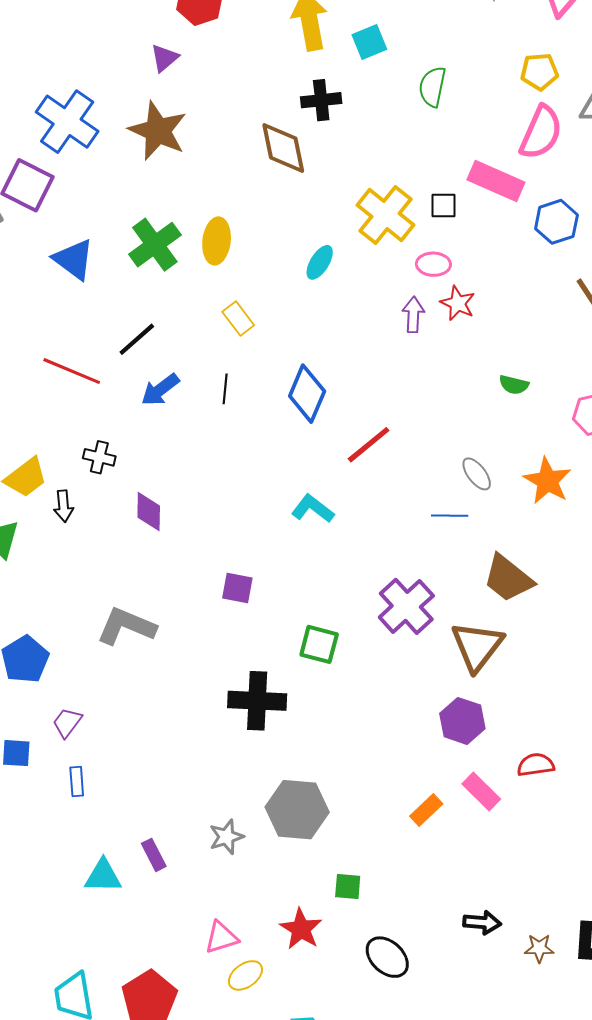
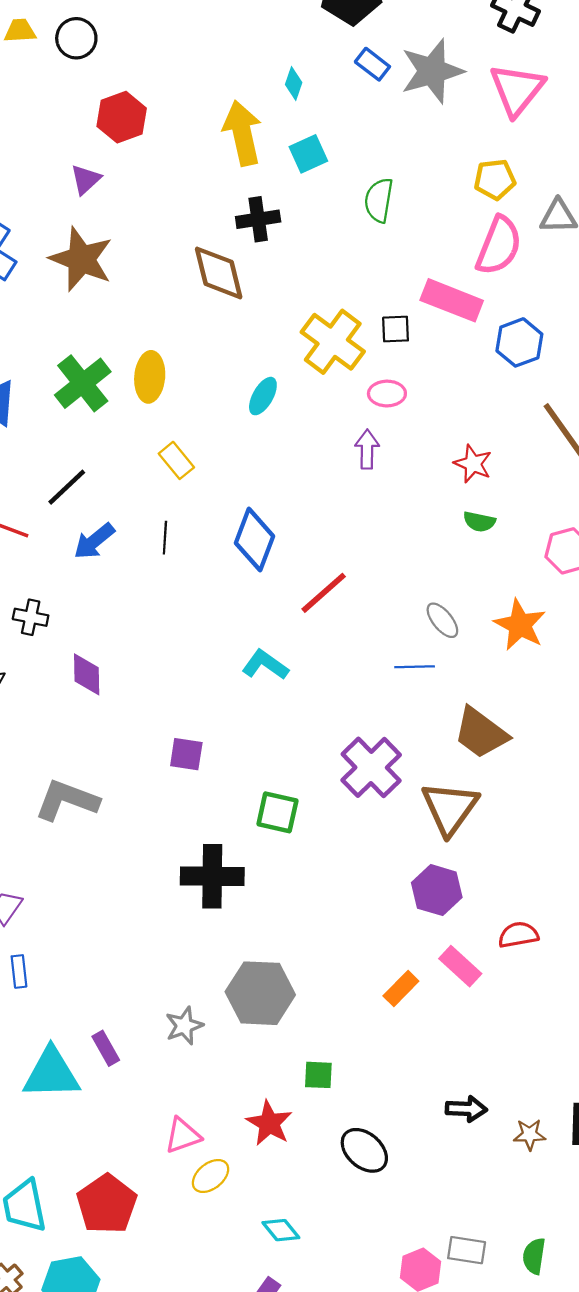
red star: (458, 303) -> (473, 464), moved
cyan triangle: (103, 876) -> (51, 1073), size x1.4

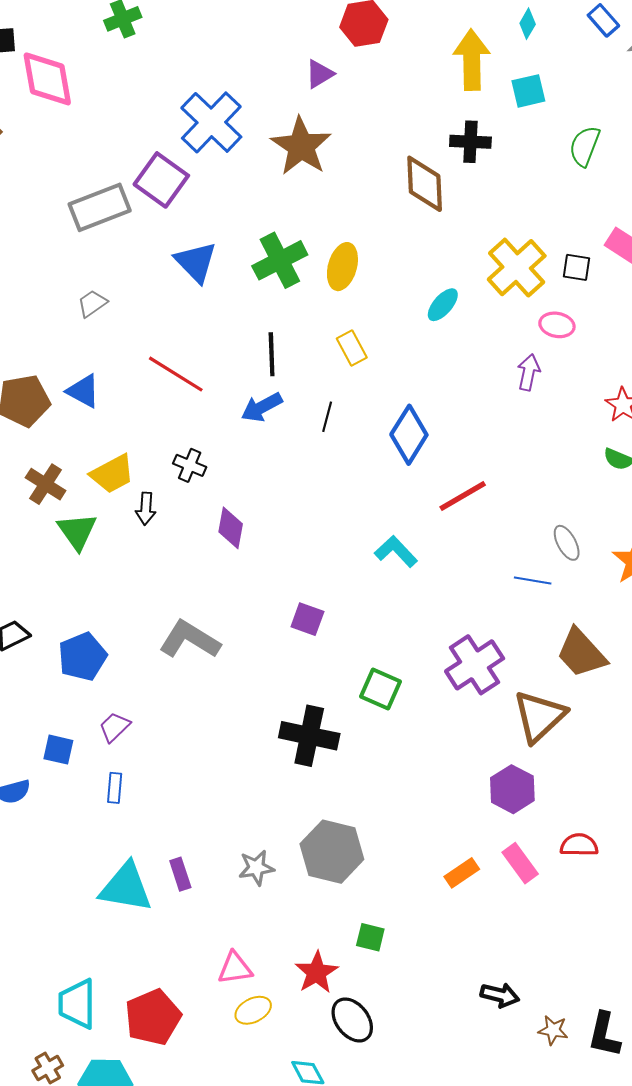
black line: (67, 487) -> (272, 354), moved, turned -60
black ellipse: (364, 1150) -> (352, 1020), moved

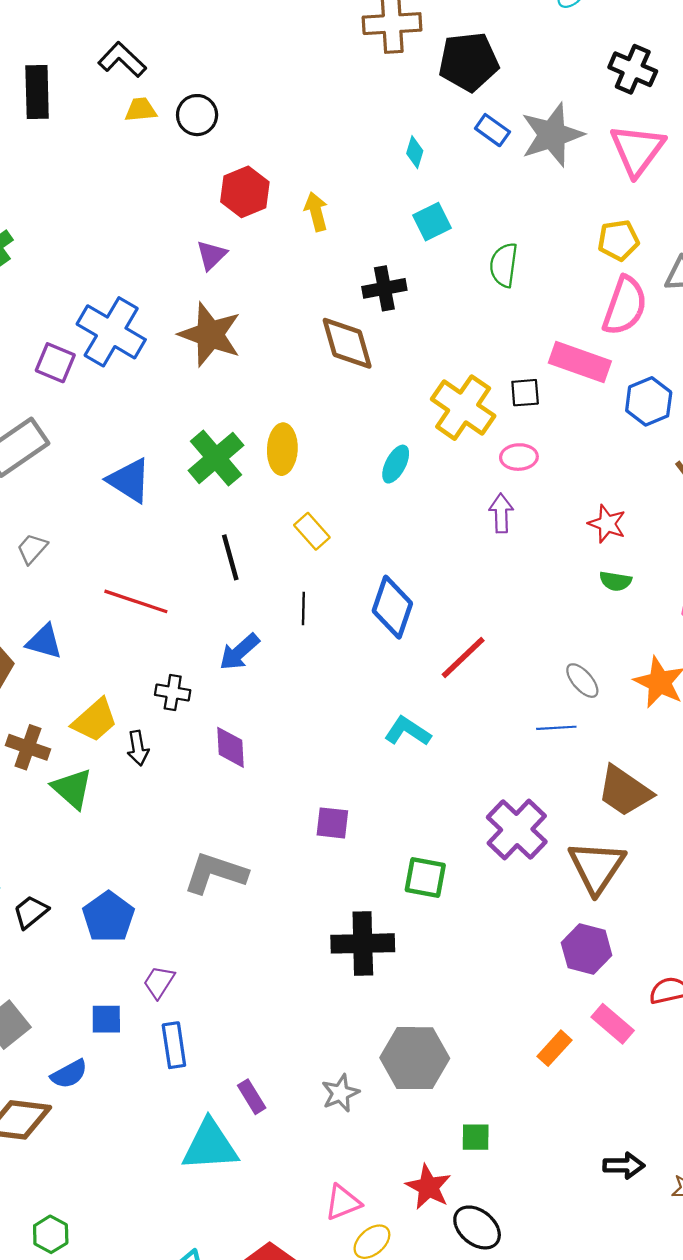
yellow arrow: (472, 60) -> (316, 212), moved, size x0.6
purple square: (161, 180) -> (55, 363), moved, size x0.7
blue arrow: (262, 407) -> (239, 652), moved
blue rectangle: (115, 788) -> (174, 1045), size x1.4
purple rectangle: (180, 874) -> (252, 1097), moved

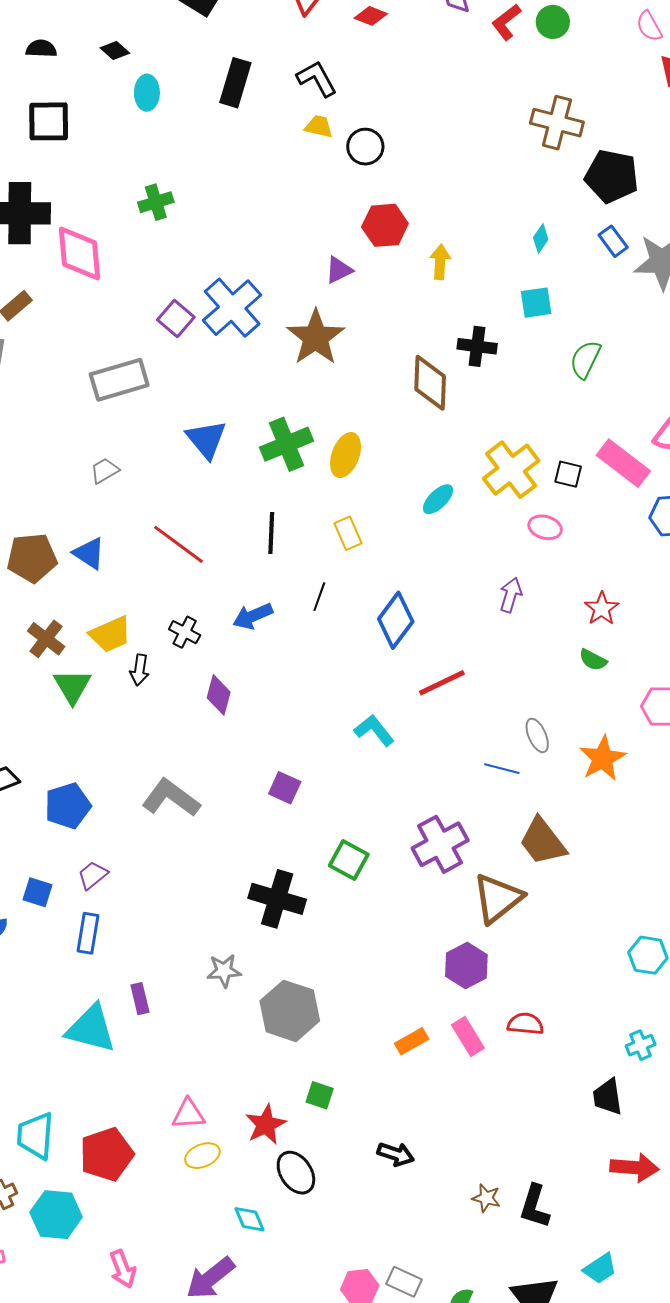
purple arrow: (501, 513) -> (511, 595), moved
gray star: (340, 1093) -> (224, 971), moved
black arrow: (624, 1166) -> (396, 1154), moved

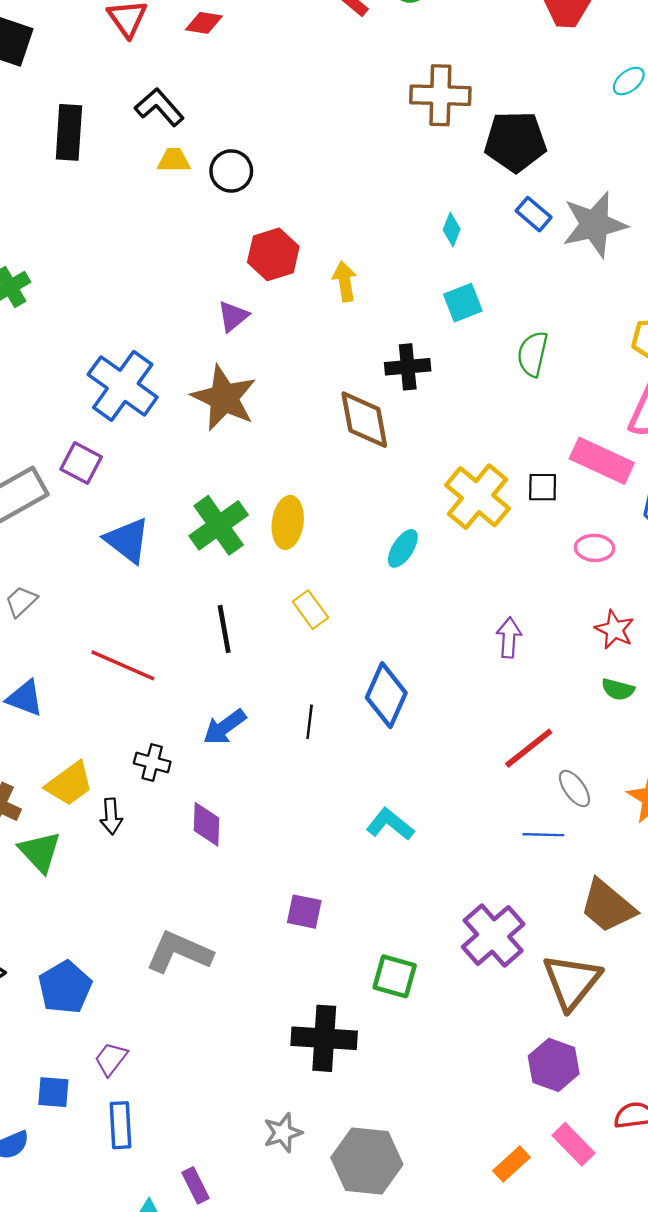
purple square: (176, 318) -> (81, 463), moved
pink ellipse: (545, 527) -> (595, 548), moved
black line: (319, 597) -> (310, 722), moved
red line: (442, 683) -> (529, 748), moved

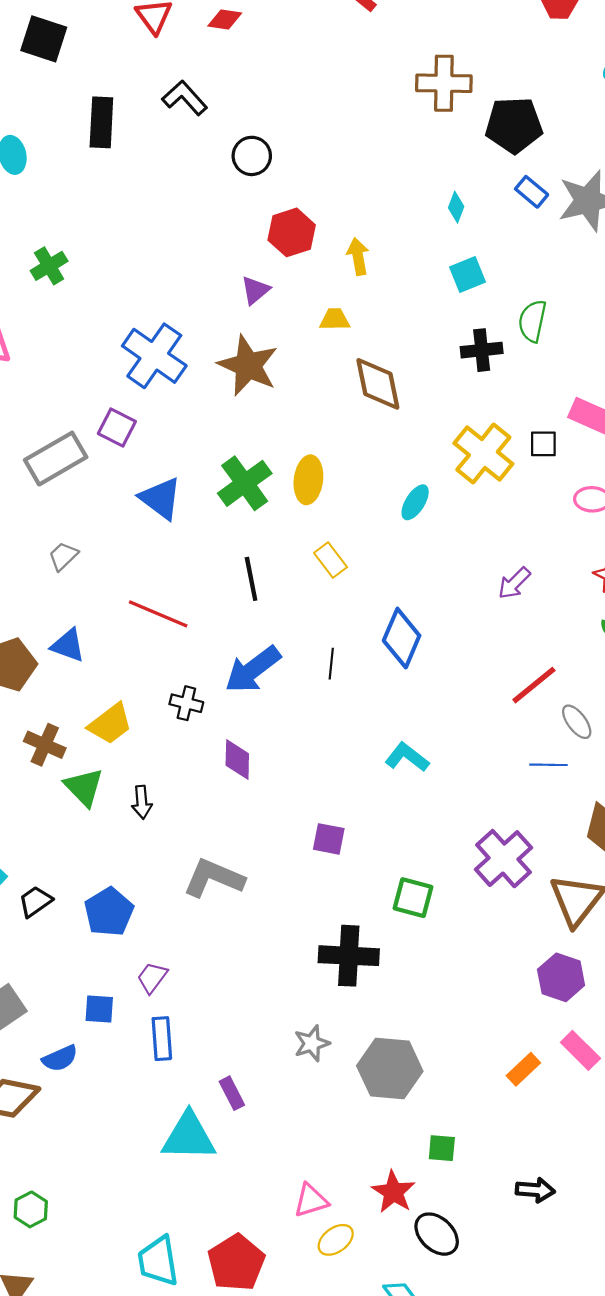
yellow trapezoid: (174, 160) -> (335, 319), moved
black cross: (408, 367) -> (482, 350), moved
purple arrow: (509, 638) -> (514, 583), turned -138
blue arrow: (225, 727) -> (253, 670), size x1.4
black arrow: (111, 816) -> (142, 802), moved

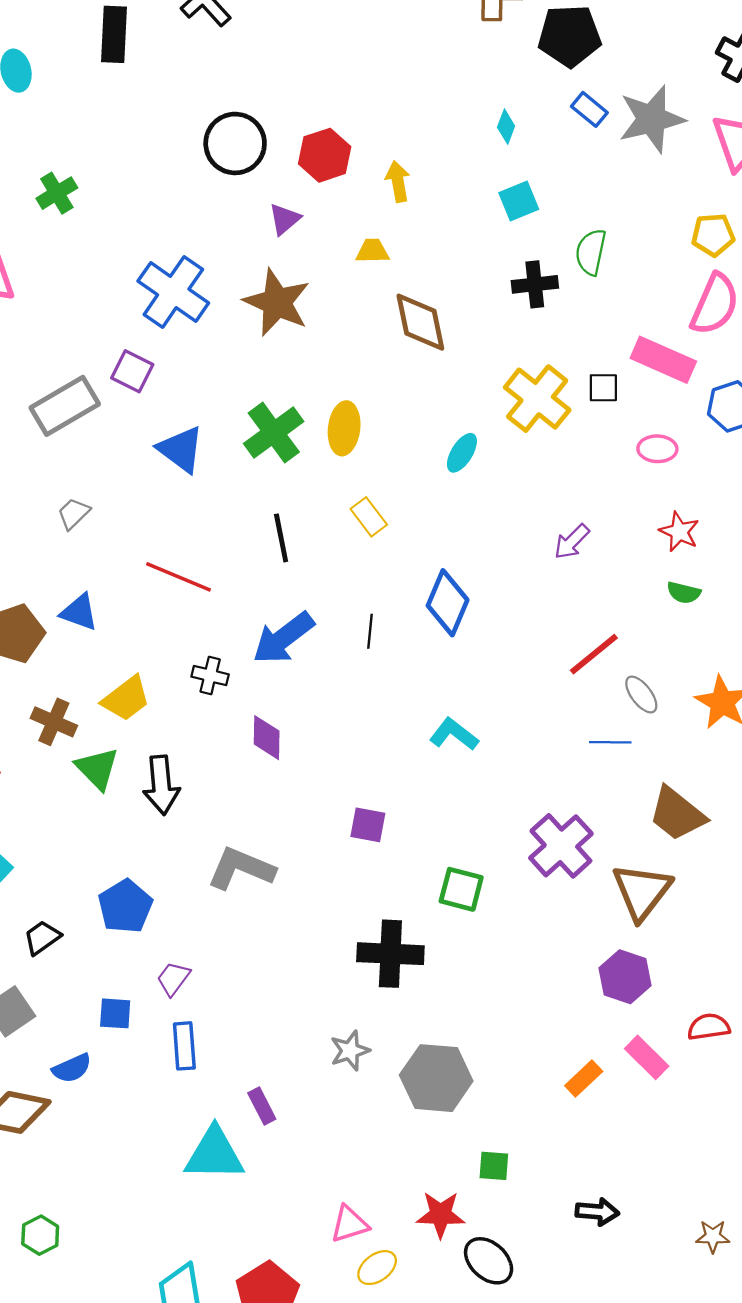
black circle: (252, 156) -> (235, 143), moved, size x1.4
black arrow: (142, 802) -> (161, 785), size x1.6
black trapezoid: (35, 901) -> (42, 938), moved
red star: (393, 1192) -> (441, 1214), turned -30

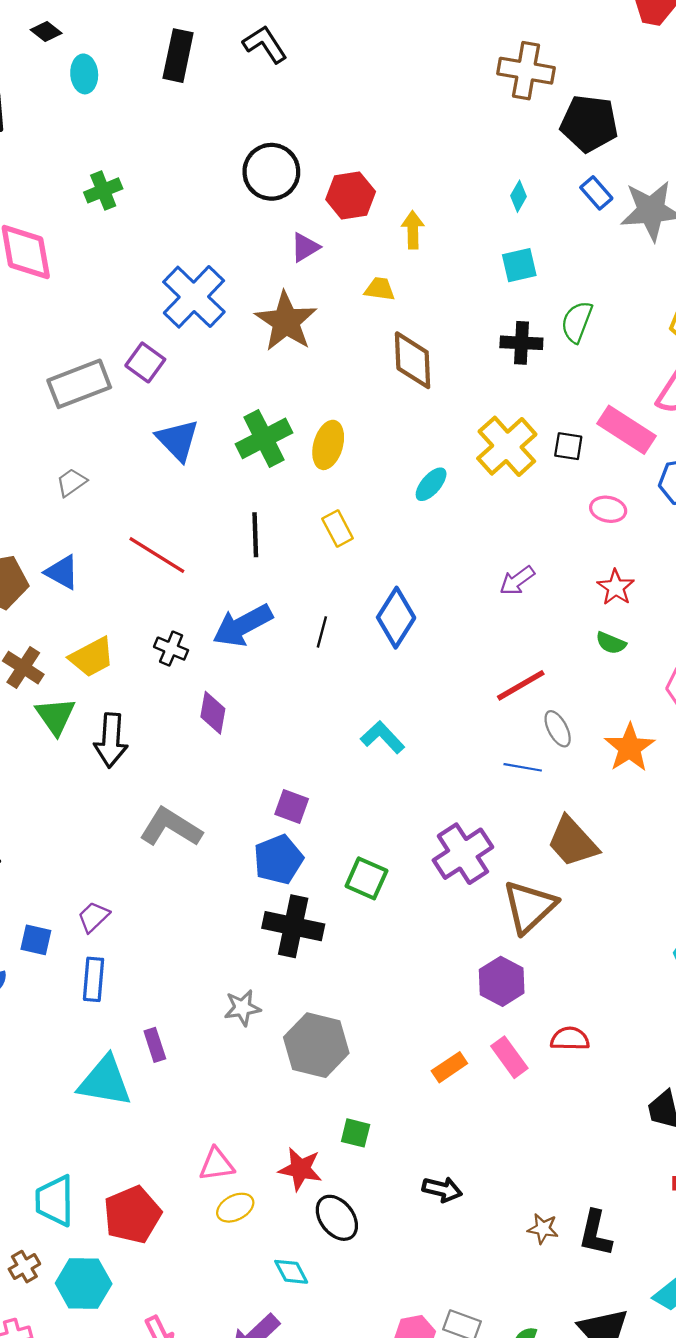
blue pentagon: (125, 906) -> (278, 859), moved

